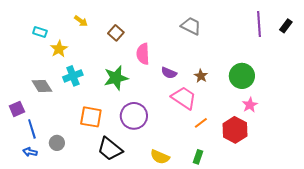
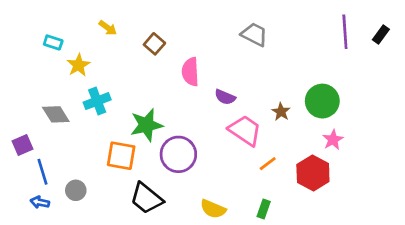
brown star: (201, 76) -> (281, 112), moved
green star: (116, 78) -> (146, 125), moved

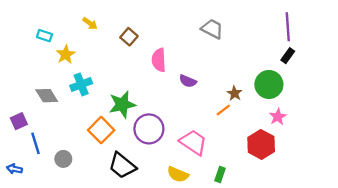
black rectangle: (381, 34) -> (288, 56), moved
pink trapezoid: (245, 130) -> (193, 142), moved
orange square: (121, 156) -> (101, 130), turned 35
orange line: (268, 164) -> (223, 110), moved
blue arrow: (40, 202) -> (14, 169), moved

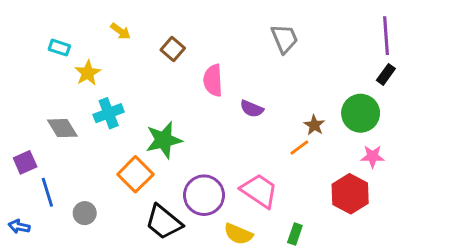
gray trapezoid: (212, 29) -> (285, 39), turned 40
pink star: (278, 117) -> (373, 156), turned 30
purple circle: (149, 129) -> (204, 195), moved

